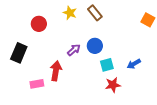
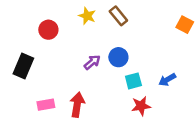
red arrow: (56, 71) -> (77, 105), moved

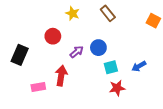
brown rectangle: (118, 16) -> (108, 13), moved
red circle: (48, 30) -> (53, 36), moved
red arrow: (77, 105) -> (61, 76), moved

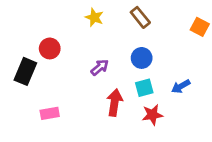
red circle: (53, 36) -> (50, 48), moved
blue circle: (98, 48) -> (142, 58), moved
red arrow: (61, 76) -> (115, 103), moved

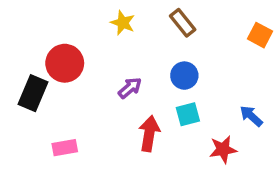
red circle: (50, 48) -> (65, 63), size x1.4
blue arrow: (181, 86) -> (251, 116), moved, turned 72
red star: (152, 115) -> (223, 149), moved

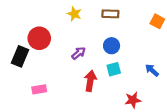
brown rectangle: (183, 23) -> (110, 14), turned -49
red star: (223, 149) -> (133, 100), moved

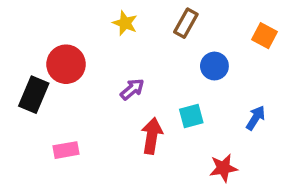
brown rectangle: (110, 14) -> (186, 23), turned -63
blue circle: (112, 46) -> (214, 66), moved
blue arrow: (152, 70) -> (256, 118), turned 80

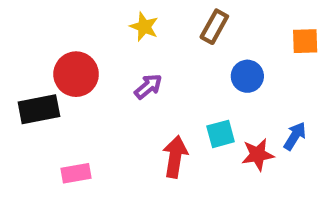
orange square: (265, 36) -> (305, 41), turned -30
purple arrow: (132, 89) -> (148, 87), moved
black rectangle: (34, 95) -> (39, 109), turned 56
red star: (223, 168) -> (258, 155), moved

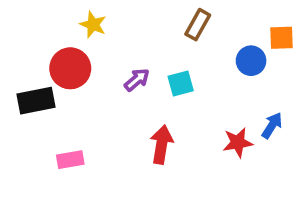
yellow star: (144, 27) -> (93, 25), moved
blue circle: (247, 76) -> (251, 61), moved
cyan square: (221, 134) -> (181, 84), moved

